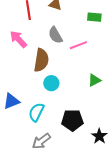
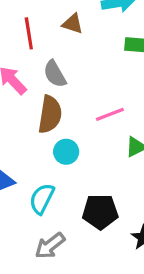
gray semicircle: (55, 35) -> (55, 74), moved
pink line: (78, 45) -> (110, 114), moved

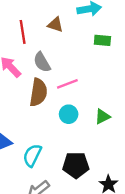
pink line: (110, 114) -> (67, 84), moved
cyan circle: (66, 152) -> (69, 114), moved

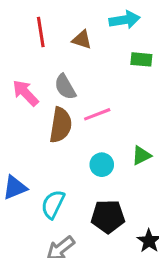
red line: (23, 32) -> (41, 32), moved
cyan circle: (69, 114) -> (102, 165), moved

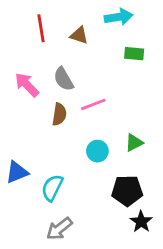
brown semicircle: (61, 125) -> (59, 114), size x0.7
black pentagon: (108, 216) -> (127, 191), moved

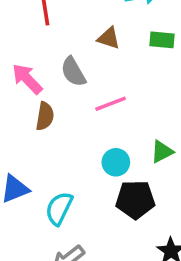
brown triangle: (79, 35) -> (109, 38), moved
brown semicircle: (59, 114) -> (45, 116), moved
black pentagon: (127, 191) -> (135, 200), moved

